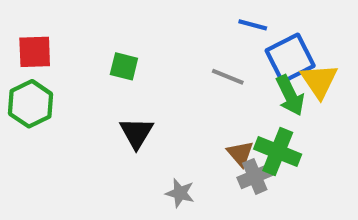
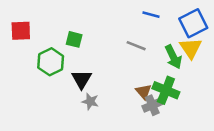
blue square: (290, 58) -> (193, 23), moved
green hexagon: (31, 104) -> (51, 62), moved
gray star: (180, 193) -> (90, 101), moved

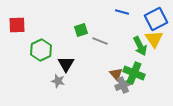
green square: (74, 39) -> (81, 30), moved, turned -32
gray line: (136, 46) -> (100, 41), moved
gray star: (90, 101) -> (58, 81), moved

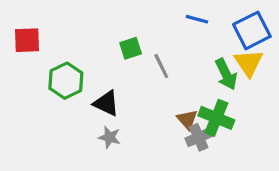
gray line: (100, 41) -> (161, 66), turned 42
black triangle: (66, 64) -> (106, 103), turned -36
gray star: (58, 81) -> (110, 137), moved

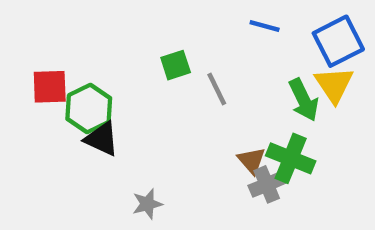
red square: (27, 40) -> (50, 87), moved
black triangle: (106, 103) -> (102, 139), moved
gray star: (110, 137) -> (147, 204), moved, turned -30

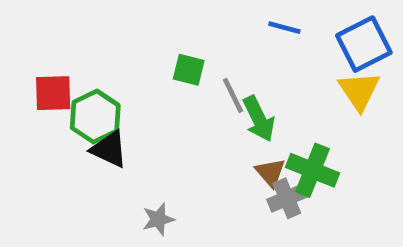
green square: (176, 65) -> (189, 70), turned 32
green arrow: (304, 100) -> (259, 119), moved

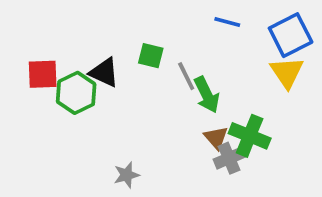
black triangle: (109, 149) -> (104, 72), moved

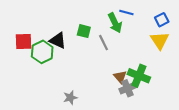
blue square: (291, 35) -> (162, 20), size x0.6
green arrow: (207, 95) -> (115, 23), moved

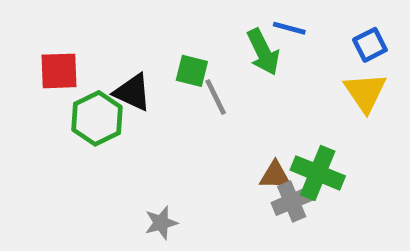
red square: (24, 41) -> (59, 71), moved
gray line: (104, 43) -> (216, 97), moved
brown triangle: (120, 77) -> (275, 175), turned -48

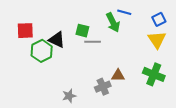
gray line: (216, 97) -> (93, 42), turned -63
green cross: (318, 173) -> (154, 74), moved
gray cross: (292, 201) -> (103, 87), moved

